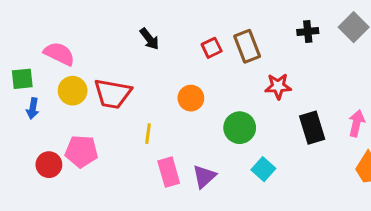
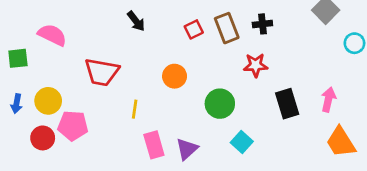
black cross: (308, 32) -> (262, 24), moved
yellow circle: (73, 91) -> (48, 101), moved
blue arrow: (33, 108) -> (17, 104), moved

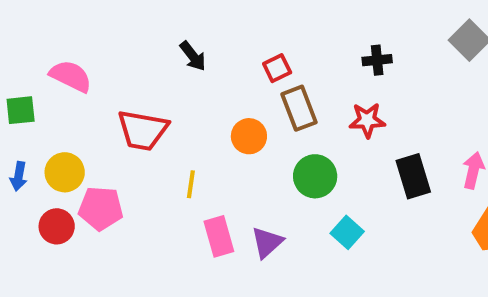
brown rectangle: (227, 28) -> (299, 108), moved

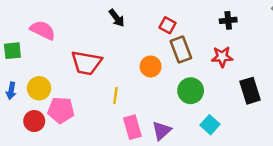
red square: (277, 68) -> (168, 25), turned -35

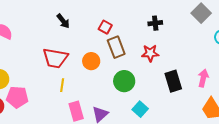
red trapezoid: (86, 63) -> (55, 58), moved

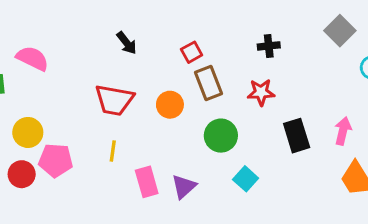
red square: (105, 27) -> (192, 52), turned 32
yellow line: (62, 85) -> (113, 151), moved

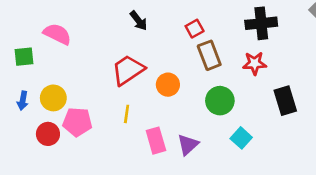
black cross: (269, 46) -> (261, 23), size x1.6
red trapezoid: (114, 100) -> (128, 70), turned 136
orange circle: (170, 105) -> (168, 85), moved

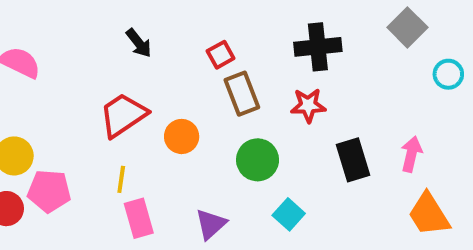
pink rectangle: (156, 141) -> (139, 218), moved

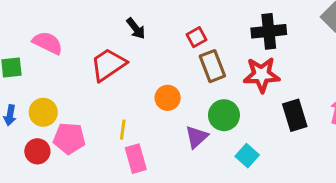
red star: (308, 105) -> (262, 75), size x1.4
red trapezoid: (123, 115) -> (108, 65), moved
purple triangle: (211, 224) -> (196, 137), moved

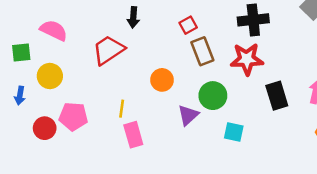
black arrow: (136, 28) -> (133, 17), turned 42
yellow circle: (43, 112) -> (50, 76), moved
cyan square: (247, 156) -> (234, 132), turned -30

